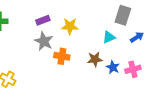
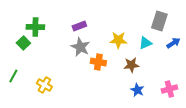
yellow star: (70, 26) -> (118, 40), moved
blue star: (113, 67) -> (137, 90), moved
pink cross: (133, 69) -> (169, 89), moved

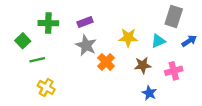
green cross: (35, 27) -> (48, 23), moved
orange cross: (98, 62) -> (106, 62), turned 35
green line: (13, 76) -> (37, 60), moved, turned 48
pink cross: (169, 89) -> (174, 71), moved

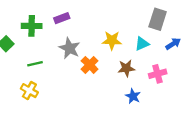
purple rectangle: (85, 22) -> (62, 18), moved
green line: (37, 60) -> (35, 64), moved

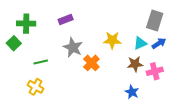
green cross: (32, 26) -> (26, 24), moved
blue arrow: (173, 44) -> (159, 43), moved
brown star: (126, 68) -> (135, 64), moved

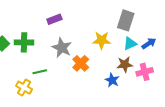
gray rectangle: (155, 20) -> (126, 20), moved
green cross: (26, 24) -> (24, 42), moved
green line: (41, 62) -> (40, 72), moved
blue star: (132, 92) -> (112, 80), moved

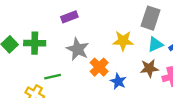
blue star: (112, 80) -> (118, 81), moved

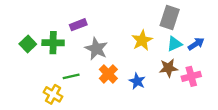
purple rectangle: (69, 17) -> (78, 25), moved
yellow star: (123, 41) -> (142, 40), turned -30
orange cross: (99, 67) -> (108, 74), moved

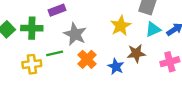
brown star: (168, 68) -> (136, 53), moved
green line: (71, 76) -> (55, 53), moved
yellow cross: (53, 94) -> (32, 64), moved, turned -36

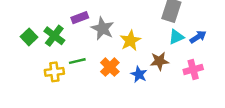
yellow star: (121, 26) -> (130, 41), moved
green cross: (32, 28) -> (54, 36), turned 36
gray star: (75, 34) -> (103, 28), moved

